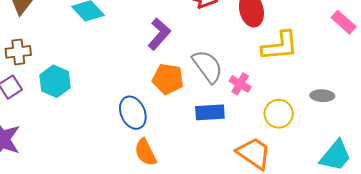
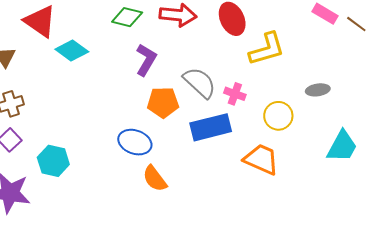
cyan hexagon: (55, 81) -> (53, 161), moved
blue rectangle: (210, 112) -> (211, 127), size x1.4
blue ellipse: (133, 113) -> (135, 142), turned -36

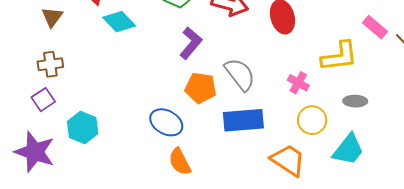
yellow L-shape: (267, 49) -> (339, 56), moved
pink cross: (235, 94) -> (298, 83), moved
cyan trapezoid: (342, 146) -> (348, 150), moved

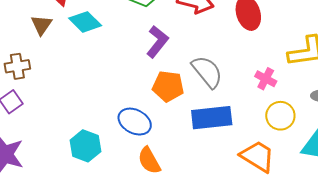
brown triangle: (52, 17) -> (41, 25), moved
cyan hexagon: (83, 127) -> (85, 146), moved

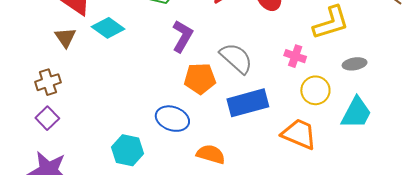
orange semicircle: (149, 161) -> (211, 154), moved, turned 144

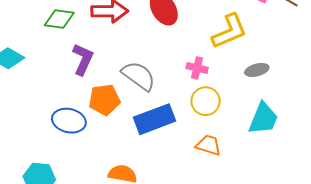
yellow circle: (315, 90) -> (206, 101), moved
blue ellipse: (172, 119) -> (69, 121), moved
orange trapezoid: (299, 134) -> (208, 145), size x0.7

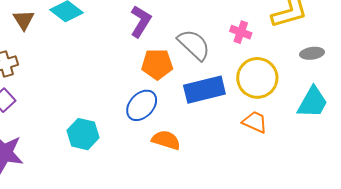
pink cross: (197, 68) -> (241, 32), moved
yellow circle: (206, 101) -> (257, 78), size x1.4
blue ellipse: (69, 121) -> (142, 105), moved, turned -68

